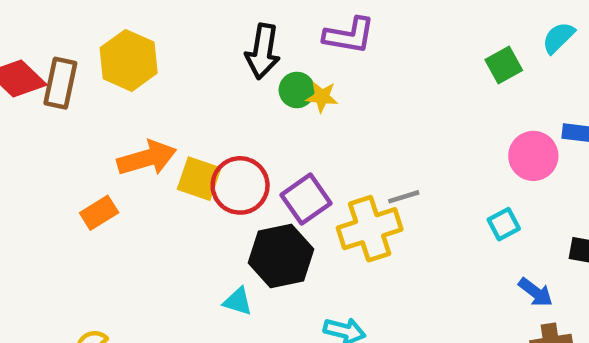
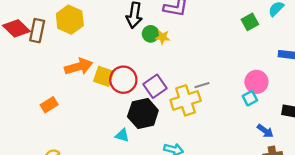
pink circle: (533, 156) -> (256, 82), moved
orange rectangle: (99, 213) -> (49, 105), moved

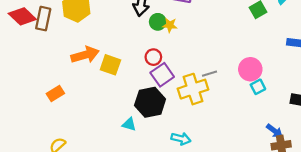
red circle: (123, 80) -> (153, 57), moved, size x0.6
pink circle: (256, 82) -> (250, 69), moved
blue arrow: (265, 131) -> (275, 131), moved

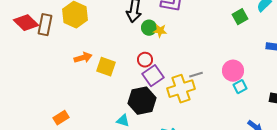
orange arrow: (85, 55) -> (83, 58), size x0.7
orange rectangle: (55, 93) -> (61, 118), moved

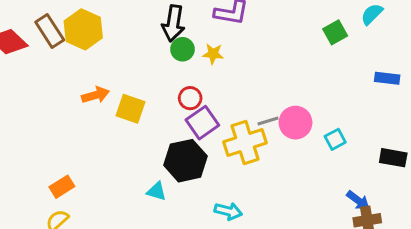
brown rectangle: (45, 25) -> (50, 31), moved, turned -45
green circle: (149, 28) -> (182, 49), moved
pink circle: (233, 71) -> (295, 123), moved

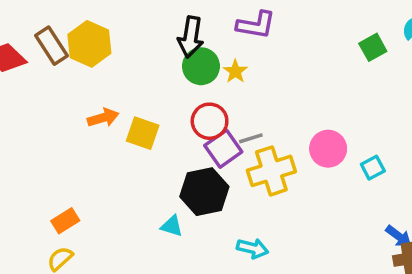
green circle: (182, 49) -> (201, 66), size x1.4
yellow star: (213, 54) -> (235, 71), turned 30
red circle: (190, 98) -> (210, 121), size x1.4
gray line: (268, 121) -> (251, 138), moved

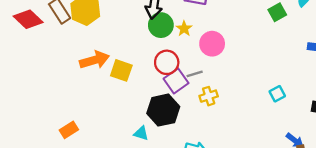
orange arrow: (103, 118) -> (95, 60), size x1.4
pink circle: (328, 149) -> (212, 44), moved
yellow cross: (271, 171) -> (209, 96), size x0.6

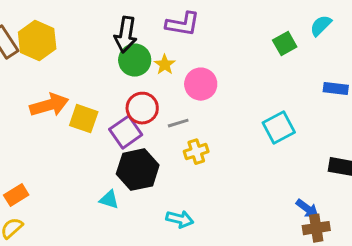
purple square: (176, 81) -> (126, 132), moved
cyan square: (277, 94) -> (279, 128), moved, size x1.5

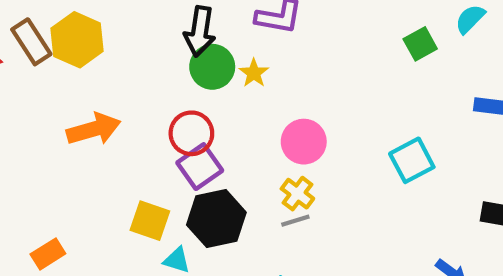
pink circle: (201, 84) -> (304, 142), moved
red circle: (142, 108) -> (191, 133), moved
yellow square: (84, 119) -> (150, 221), moved
gray line: (178, 123) -> (295, 221), moved
yellow cross: (196, 152) -> (297, 194), turned -35

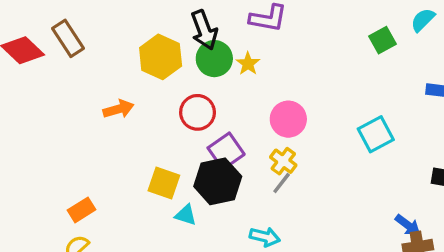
black arrow: (200, 31) -> (204, 30), turned -30
yellow hexagon: (77, 40) -> (161, 57), moved
orange arrow: (94, 129) -> (118, 109), size x0.7
purple square: (200, 167) -> (226, 151), moved
gray line: (295, 221) -> (282, 183), turned -35

